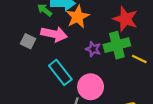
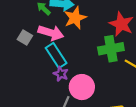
purple star: (93, 49) -> (61, 74), moved
cyan rectangle: (60, 72) -> (56, 56), moved

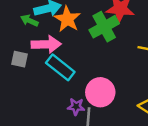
green cross: (111, 49) -> (104, 27), moved
purple star: (61, 74) -> (76, 107), moved

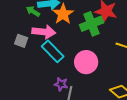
pink circle: (100, 92) -> (86, 62), moved

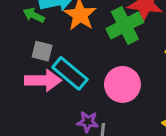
pink arrow: (44, 32) -> (43, 80), moved
gray square: (21, 41) -> (42, 51), moved

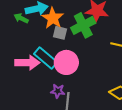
gray square: (42, 51) -> (60, 33), moved
pink circle: (122, 84) -> (66, 62), moved

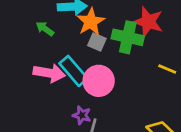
green arrow: (21, 18) -> (45, 29), moved
green cross: (83, 25) -> (128, 37), turned 30

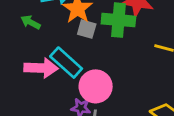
pink circle: (99, 81) -> (96, 86), moved

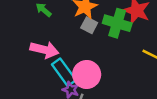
cyan rectangle: (66, 63) -> (64, 72), moved

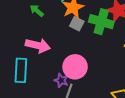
cyan rectangle: (64, 72) -> (21, 70), moved, turned 40

